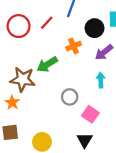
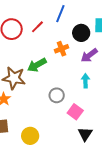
black triangle: (85, 140) -> (85, 134), moved

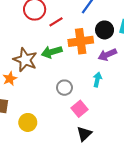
red line: (37, 27) -> (56, 22), moved
orange cross: (62, 49) -> (81, 41), size x1.6

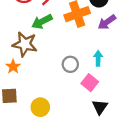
green arrow: (52, 52) -> (42, 22), moved
cyan arrow: (97, 80) -> (98, 58), moved

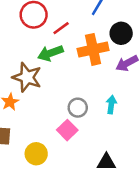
pink square: (90, 83) -> (67, 130), moved
black triangle: (100, 107) -> (106, 162), turned 49

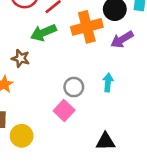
brown star: (27, 77) -> (21, 58), size x0.6
yellow circle: (36, 154) -> (22, 136), moved

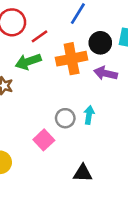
purple arrow: (122, 39) -> (106, 73), turned 40
gray circle: (74, 87) -> (65, 118), moved

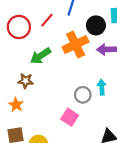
red line: (39, 36) -> (47, 20), moved

